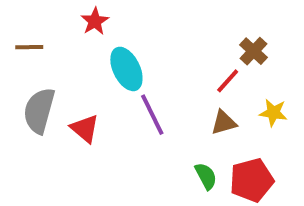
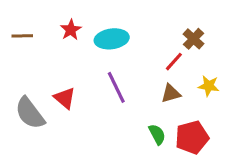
red star: (95, 21) -> (71, 30), moved
cyan ellipse: (126, 69) -> (112, 39), moved, turned -72
gray semicircle: (39, 111) -> (30, 113), moved, turned -52

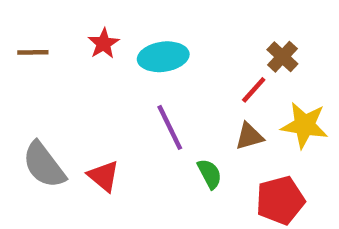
yellow star: (209, 86) -> (305, 125), size x1.5
red triangle: (65, 98) -> (104, 176), moved
green semicircle: (157, 134) -> (210, 174), moved

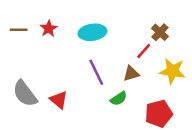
red star: (104, 43) -> (49, 29), moved
brown triangle: (249, 136) -> (131, 74), moved
green semicircle: (210, 174) -> (119, 99), turned 84

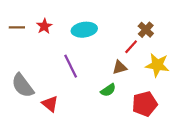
purple line: (96, 72) -> (71, 66), moved
red triangle: (59, 100) -> (50, 104), moved

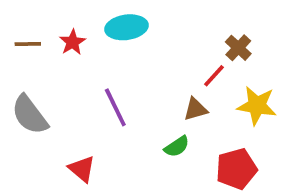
cyan ellipse: (84, 30) -> (126, 27), moved
gray semicircle: (23, 86) -> (30, 115), moved

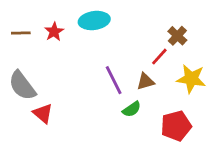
purple line: (115, 107) -> (114, 80), moved
red triangle: (82, 169) -> (43, 113), moved

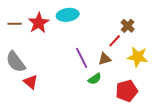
red star: (54, 32) -> (39, 23), size x1.5

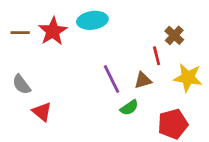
red line: (115, 41) -> (157, 56), turned -56
gray semicircle: (16, 62) -> (21, 84), size x0.7

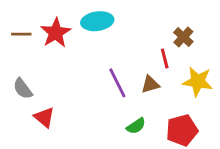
green semicircle: (129, 108) -> (136, 126), moved

